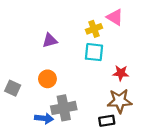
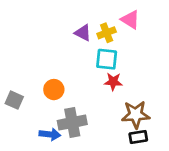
purple triangle: (50, 40) -> (83, 33), moved, turned 42
red star: (121, 73) -> (113, 82), moved
black rectangle: (107, 121) -> (138, 137), moved

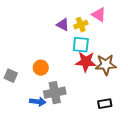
red star: (113, 82) -> (86, 62), size x1.5
brown star: (136, 115) -> (106, 65), moved

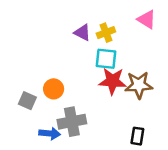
pink triangle: (99, 15) -> (147, 19), moved
gray square: (11, 76) -> (27, 101), moved
black rectangle: (105, 104) -> (137, 136), turned -72

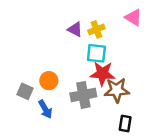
brown star: (139, 85) -> (117, 90), moved
gray cross: (72, 122) -> (83, 95), moved
blue arrow: (50, 133) -> (45, 109), moved, turned 54

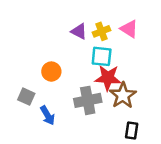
pink triangle: (133, 18) -> (129, 29), moved
orange circle: (49, 81) -> (51, 72), moved
brown star: (117, 90) -> (123, 95), turned -30

